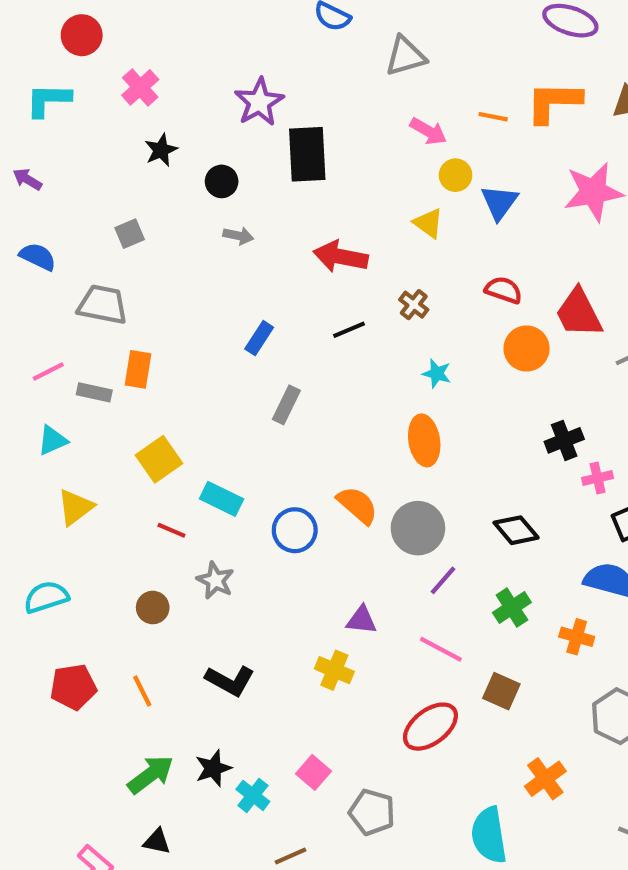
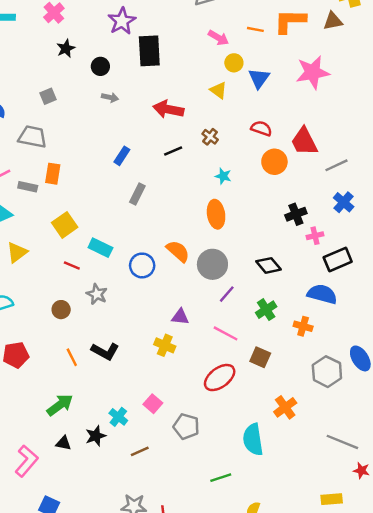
orange line: (142, 691) -> (72, 357), moved
black star: (213, 768) -> (96, 436), moved

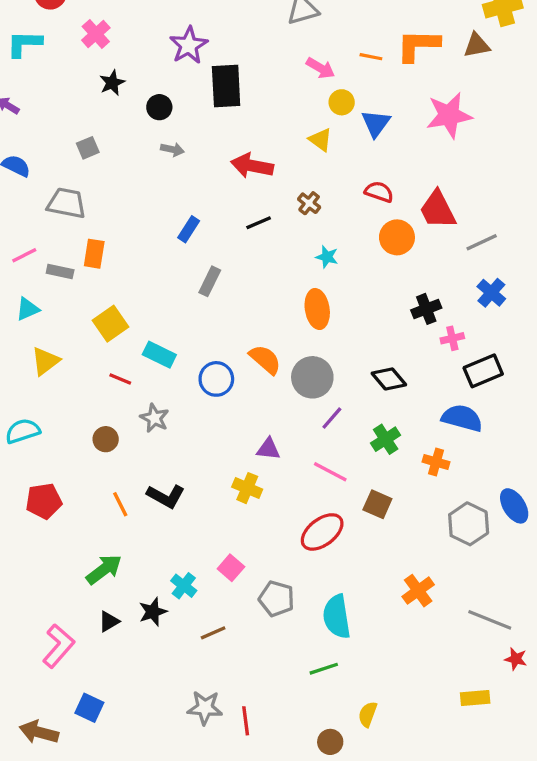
orange cross: (285, 407) -> (418, 591), moved
cyan semicircle: (253, 440) -> (337, 617), moved
black triangle: (63, 443) -> (109, 621), turned -42

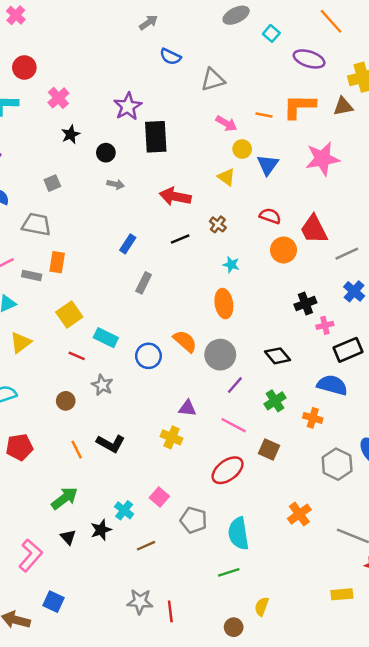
black triangle: (109, 621) -> (68, 537), turned -42

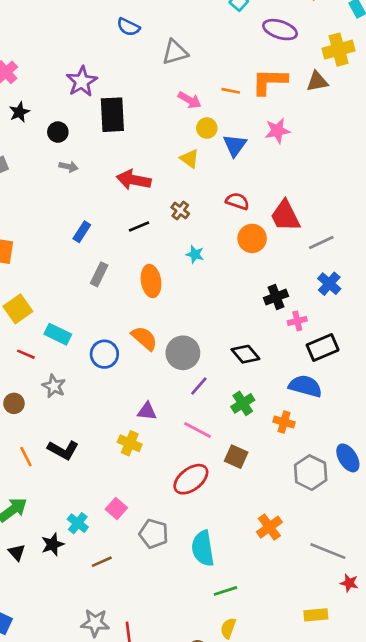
pink star: (322, 159) -> (277, 131), moved, size x0.7
orange ellipse: (224, 304) -> (151, 281), moved
green line: (229, 572) -> (225, 591), moved

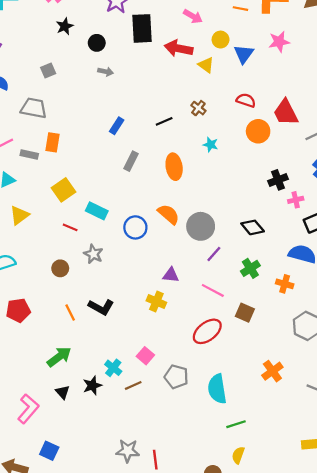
pink arrow: (190, 100) -> (193, 16), moved
red arrow: (134, 180) -> (179, 48), moved
brown line: (102, 562) -> (133, 386), moved

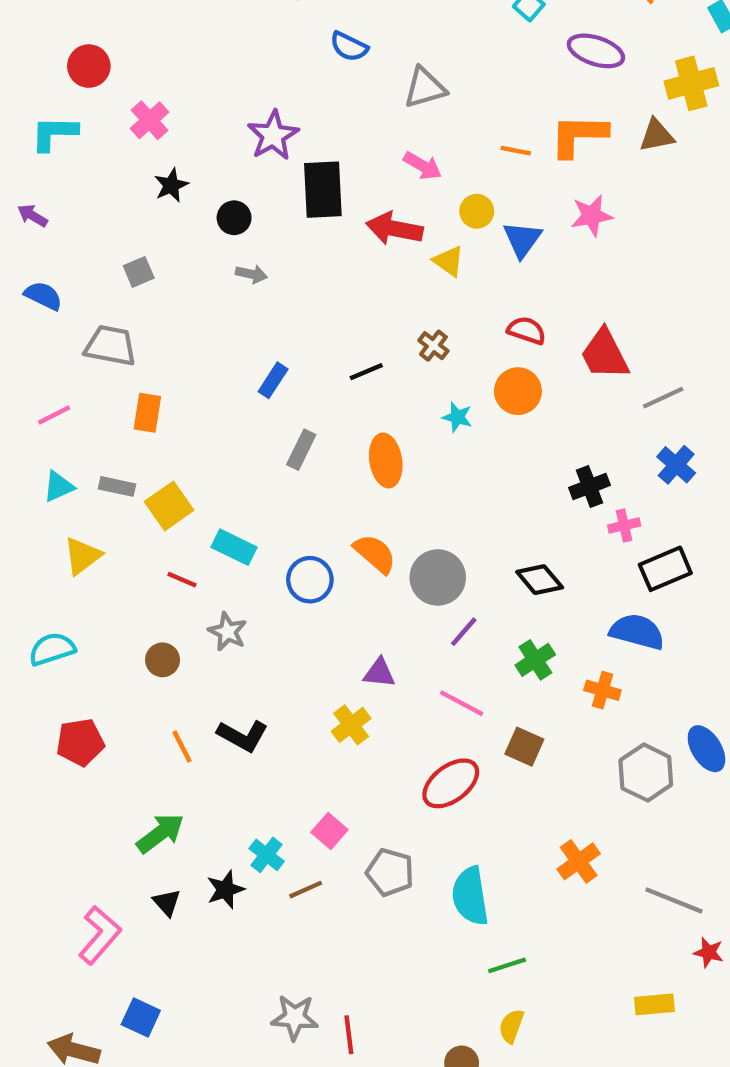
orange circle: (258, 131) -> (518, 391), moved
gray rectangle: (29, 155) -> (117, 486), moved
yellow cross: (156, 302) -> (351, 725), turned 30

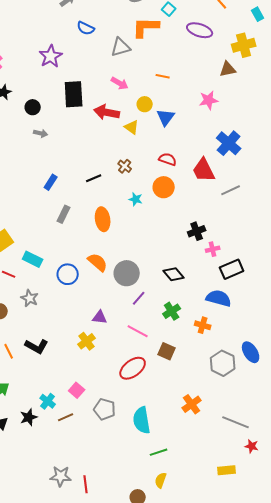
purple star: (273, 135) -> (51, 56), moved
orange L-shape: (579, 135) -> (146, 27), moved
pink star: (592, 216) -> (209, 100), moved
blue cross: (676, 465) -> (229, 143), moved, size x1.4

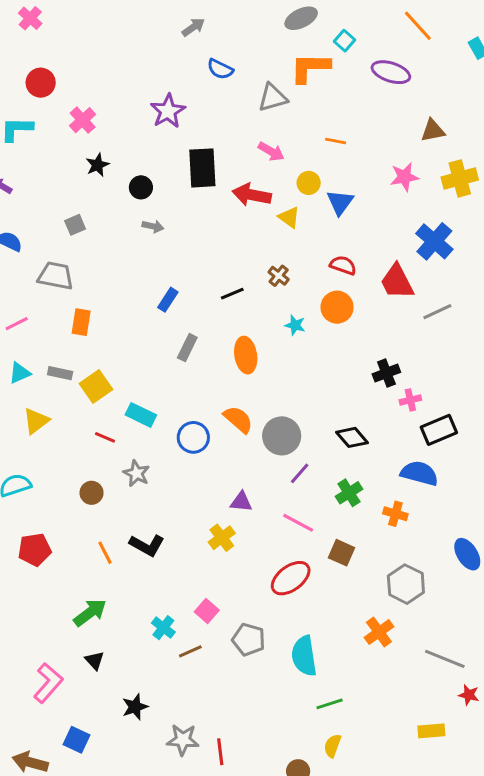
yellow cross: (244, 45) -> (460, 178), moved
gray hexagon: (223, 363) -> (406, 584), moved
black star: (29, 417) -> (135, 707), moved

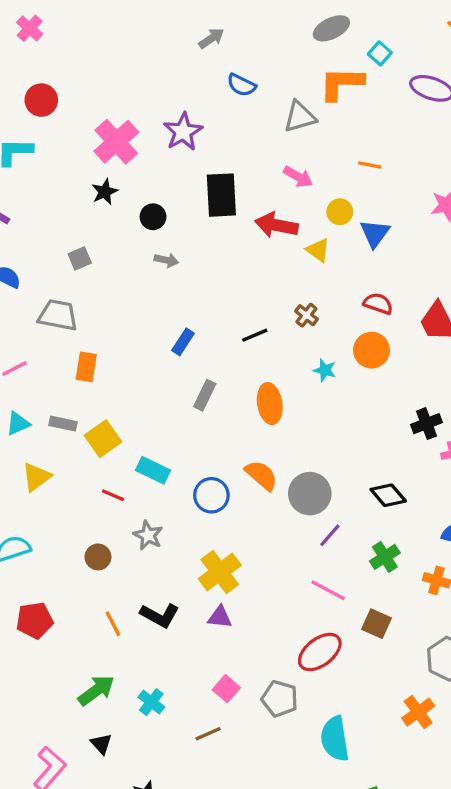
pink cross: (83, 120) -> (116, 142), moved, size x1.5
purple triangle: (241, 502) -> (220, 617), moved
yellow cross: (222, 538) -> (220, 572), moved, size x1.4
cyan cross: (163, 628) -> (151, 702), moved
gray pentagon: (249, 639) -> (280, 699), moved

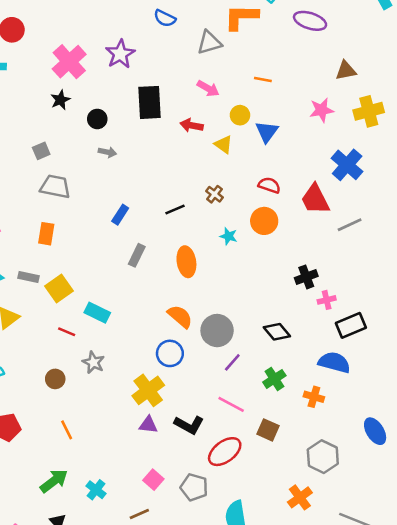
red arrow: (276, 225) -> (192, 125), size x0.7
gray trapezoid: (58, 315) -> (55, 187), moved
blue circle: (211, 495) -> (170, 353), moved
black L-shape: (160, 615) -> (189, 425), moved

